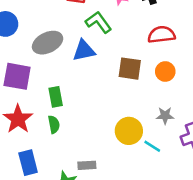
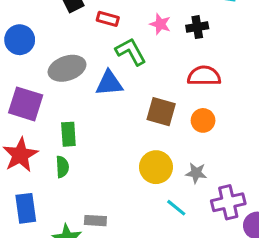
yellow circle: (129, 131) -> (156, 167), moved

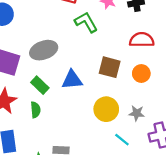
gray ellipse: (67, 68) -> (44, 50), moved
blue triangle: (109, 83) -> (72, 80), moved
green rectangle: (68, 134) -> (40, 85), turned -42

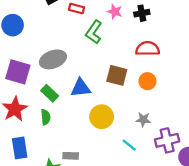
green L-shape: (86, 22) -> (94, 32), turned -115
yellow circle: (106, 109) -> (102, 117), moved

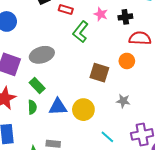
red semicircle: (148, 49) -> (140, 38), moved
orange circle: (147, 81) -> (127, 61), moved
blue triangle: (81, 88) -> (58, 107), moved
gray star: (143, 120) -> (123, 101), moved

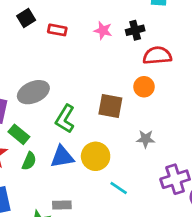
green L-shape: (80, 32) -> (65, 119), moved
green rectangle: (37, 86) -> (19, 134), moved
green semicircle: (32, 107) -> (29, 161), turned 32
cyan line: (107, 137) -> (119, 188), moved

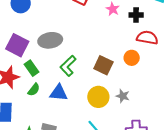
yellow circle: (96, 156) -> (98, 97), moved

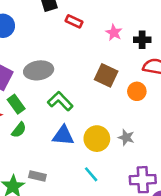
brown square: (103, 65) -> (106, 75), moved
green L-shape: (68, 66) -> (60, 101), turned 90
blue triangle: (59, 93) -> (63, 136), moved

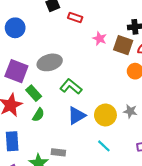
pink star: (114, 33) -> (100, 39), moved
brown square: (106, 75) -> (123, 45), moved
blue triangle: (63, 136) -> (77, 116), turned -30

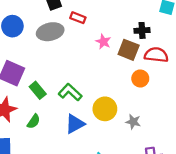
gray ellipse: (50, 62) -> (50, 32), moved
green rectangle: (34, 93) -> (38, 90), moved
yellow circle: (105, 115) -> (105, 109), moved

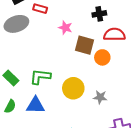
brown square: (129, 50) -> (84, 45), moved
green L-shape: (70, 92) -> (40, 77), turned -30
blue triangle: (75, 124) -> (35, 105), moved, turned 36

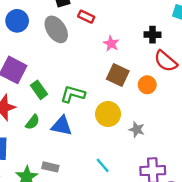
gray ellipse: (16, 24) -> (56, 29), turned 65
red semicircle: (114, 35) -> (166, 61), turned -150
brown square: (84, 45) -> (118, 75), moved

